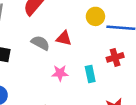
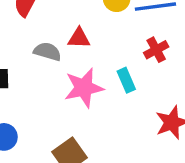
pink star: (60, 73) -> (84, 88), size x1.6

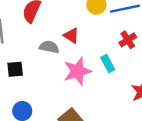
red triangle: (79, 38) -> (71, 36), turned 35

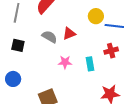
red triangle: (71, 36) -> (69, 34), turned 48
pink star: (77, 71) -> (65, 62), size x0.6

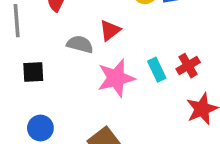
red cross: (111, 51) -> (188, 66), moved
pink star: (65, 62) -> (116, 78), size x1.6

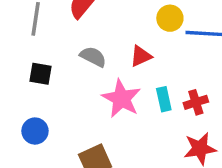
red triangle: (110, 30) -> (141, 56), moved
pink star: (116, 78) -> (121, 99), turned 30

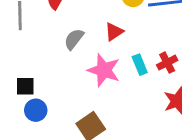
gray semicircle: (93, 57) -> (74, 39), turned -70
black square: (41, 74) -> (25, 86), moved

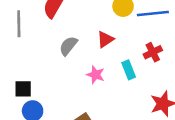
red cross: (167, 63) -> (153, 52), moved
pink star: (104, 70) -> (96, 75), size x0.6

